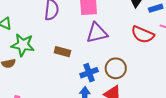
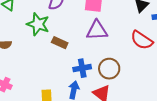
green star: (23, 45) -> (38, 24), moved

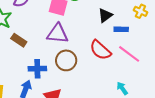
brown circle: (109, 69) -> (66, 60), moved

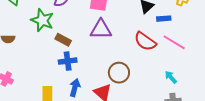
brown circle: (66, 60) -> (119, 73), moved
blue cross: (37, 69) -> (68, 61), moved

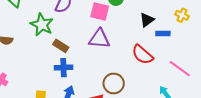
pink line: (174, 42) -> (180, 69), moved

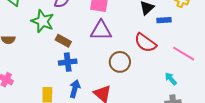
brown circle: (114, 83) -> (120, 62), moved

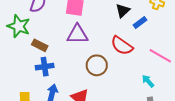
blue rectangle: (164, 20) -> (140, 23), turned -32

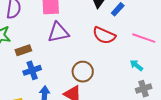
brown rectangle: (40, 45) -> (23, 50), turned -35
brown circle: (97, 65) -> (83, 72), moved

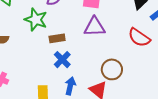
blue cross: (32, 70) -> (62, 60), turned -36

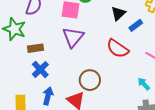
purple triangle: (95, 27) -> (73, 37), turned -50

